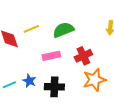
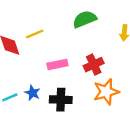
green semicircle: (63, 30) -> (85, 19), moved

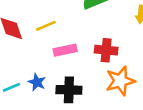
yellow line: (35, 34) -> (46, 26), moved
red cross: (94, 65) -> (106, 50), turned 30

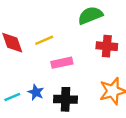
red cross: (106, 50) -> (107, 46), moved

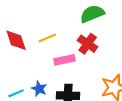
red cross: (107, 46) -> (88, 44), moved, turned 30

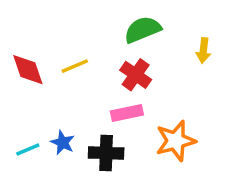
pink rectangle: (65, 60) -> (127, 113), moved

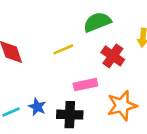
yellow line: (75, 66) -> (63, 49), moved
red cross: (136, 75) -> (113, 56), moved

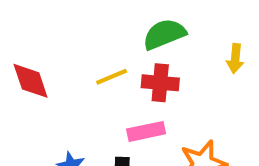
red cross: (113, 56) -> (160, 83), moved, turned -30

